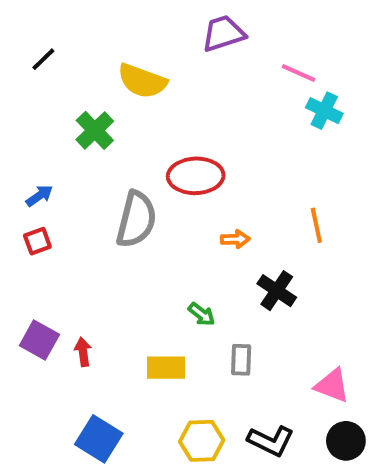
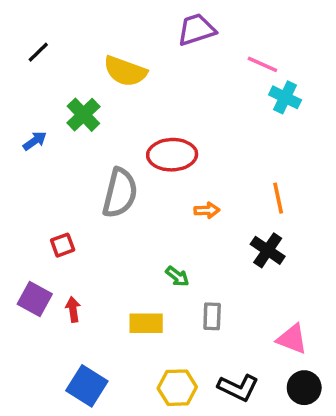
blue arrow: (39, 196) -> (35, 141), moved
red square: (37, 241) -> (63, 245), moved
black cross: (277, 291) -> (268, 250), moved

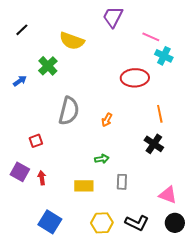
purple trapezoid: (196, 30) -> (113, 17), turned -45
red ellipse: (172, 155) -> (135, 78), moved
orange arrow: (207, 210) -> (107, 120), moved, turned 120
green arrow: (177, 276) -> (102, 159), turned -48

